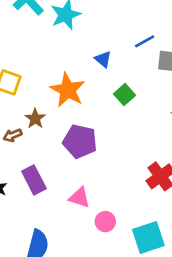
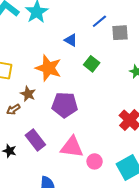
pink triangle: (79, 198) -> (72, 147), size x1.4

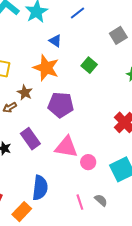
blue line: (99, 21) -> (78, 13), moved
gray square: (120, 33) -> (118, 35), turned -30
blue triangle: (71, 40) -> (55, 41), moved

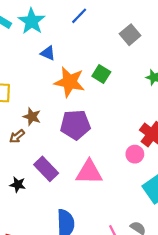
blue triangle: (55, 41) -> (48, 53), moved
orange star: (46, 68) -> (69, 82), moved
pink circle: (88, 162) -> (135, 154), moved

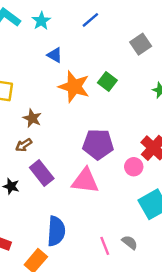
cyan star: (32, 21) -> (41, 21), size x0.7
purple pentagon: (75, 125) -> (98, 144), moved
brown arrow: (17, 136) -> (24, 145), moved

